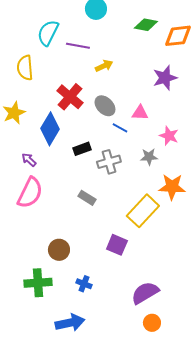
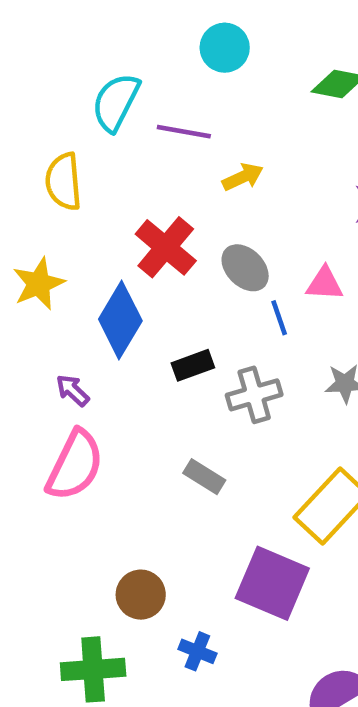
blue line: (120, 128) -> (279, 318), turned 42
purple square: (117, 245) -> (272, 583), size x1.5
blue cross: (84, 284) -> (197, 651), moved

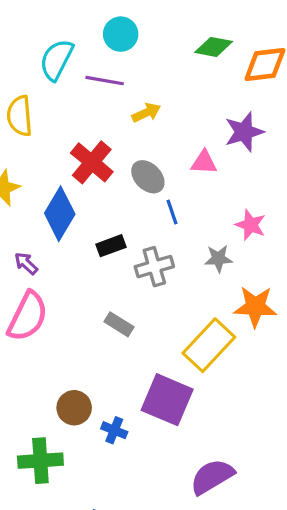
cyan circle: (225, 48) -> (121, 34), moved
pink triangle: (325, 284) -> (204, 162), moved
blue cross: (197, 651) -> (114, 430), moved

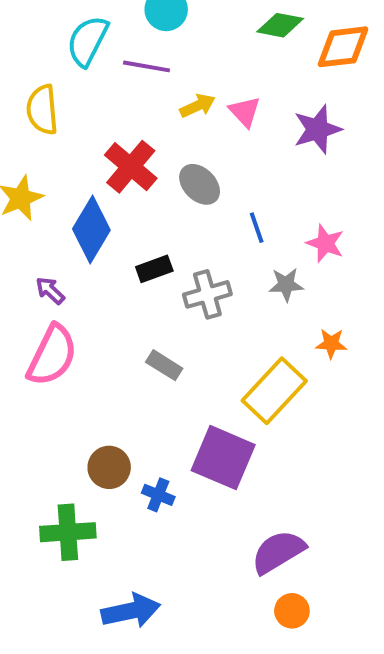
pink triangle: (204, 162) -> (245, 112), moved, turned 44
blue line: (172, 212) -> (257, 228), moved
orange star: (255, 307) -> (331, 344), size x0.6

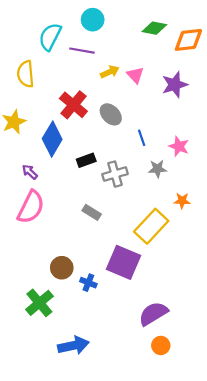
green cross: (68, 532) -> (39, 303), turned -36

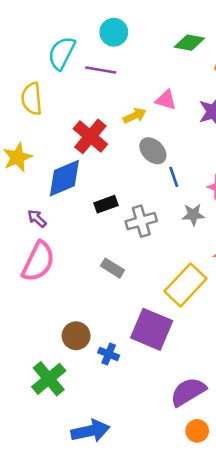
yellow arrow: (110, 72) -> (135, 116), moved
pink triangle: (135, 75) -> (166, 100), turned -30
gray ellipse: (111, 114) -> (153, 151), moved
blue diamond: (52, 139) -> (64, 178), turned 36

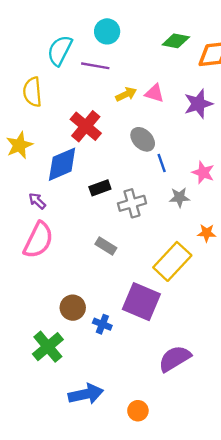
yellow arrow: (135, 116) -> (126, 94), moved
orange circle: (197, 431) -> (138, 411), moved

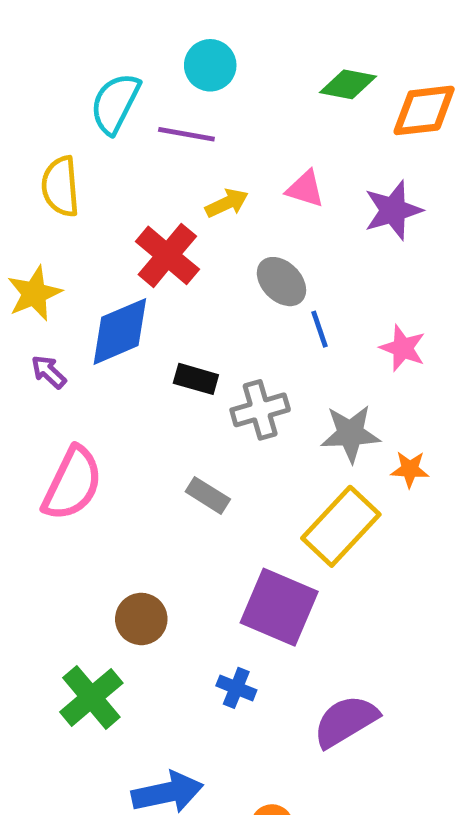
yellow arrow: (126, 94) -> (227, 203), moved
black rectangle: (100, 188) -> (196, 379), turned 36
gray star: (179, 197) -> (350, 434), moved, size x1.4
purple arrow: (37, 201) -> (49, 372), moved
blue cross: (102, 324) -> (236, 688), moved

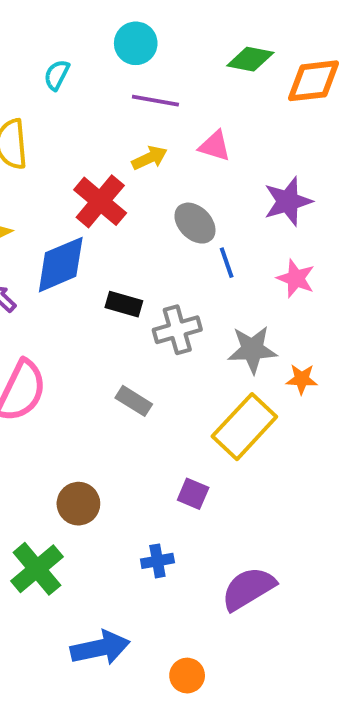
cyan semicircle: (115, 103) -> (57, 75), size x0.6
purple line: (186, 134) -> (155, 101), moved
purple star: (393, 210) -> (288, 201), moved
purple square: (279, 607) -> (193, 494), size x0.5
blue cross: (236, 688) -> (157, 561), turned -32

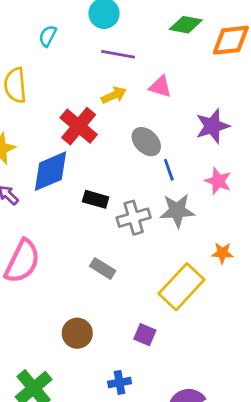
gray star: (252, 350) -> (177, 211), moved
brown circle: (78, 504) -> (77, 333), moved

